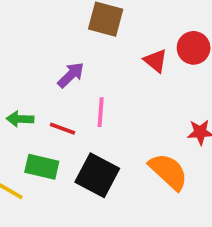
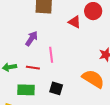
black square: (97, 175) -> (56, 88), size x0.6

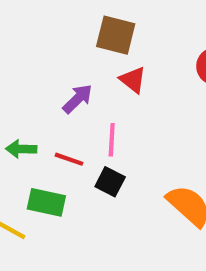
red triangle: (75, 22) -> (133, 80), moved
black square: (56, 88) -> (110, 182), moved

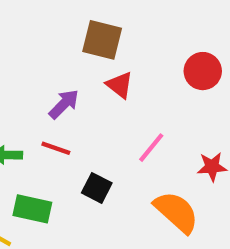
pink line: (112, 140) -> (151, 148), moved, turned 36
red line: (69, 159) -> (56, 148), moved

